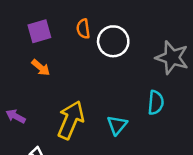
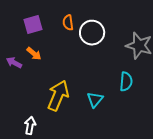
purple arrow: (16, 116) -> (14, 63), moved

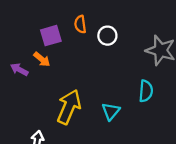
purple square: (33, 25) -> (51, 36), moved
white circle: (92, 33) -> (107, 36), size x0.7

